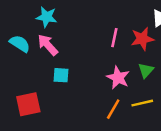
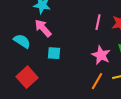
cyan semicircle: (20, 44) -> (22, 41), moved
red square: (28, 104) -> (27, 77), turned -30

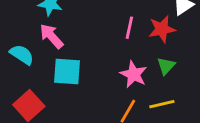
cyan square: (54, 53) -> (67, 72), size x1.5

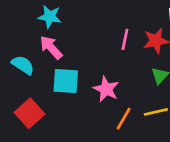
pink star: (134, 74) -> (106, 89), moved

